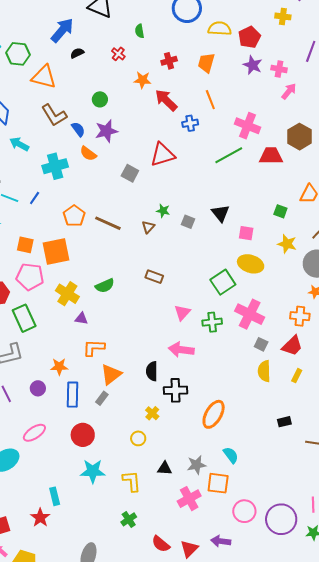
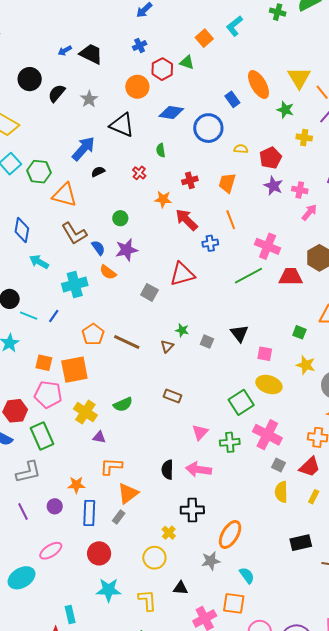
yellow semicircle: (220, 29) -> (241, 149), size x0.6
black semicircle: (152, 371) -> (167, 470), moved
black rectangle: (284, 422) -> (301, 543), size x1.5
yellow circle: (138, 438) -> (154, 558), size x1.5
gray star: (197, 465) -> (211, 561), moved

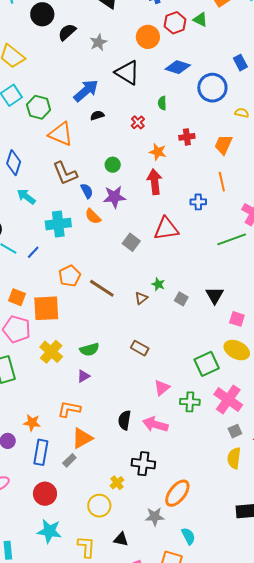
red arrow: (187, 220) -> (155, 182), moved, turned 30
purple triangle: (99, 437) -> (83, 376), moved, turned -48
gray square: (278, 465) -> (235, 431), turned 32

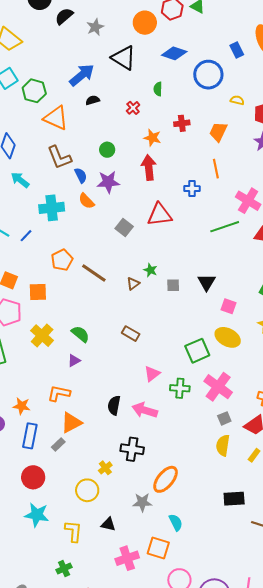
gray square: (181, 299) -> (173, 285), turned -32
orange square: (46, 308) -> (38, 292), size x0.7
green semicircle: (89, 349) -> (80, 334), turned -126

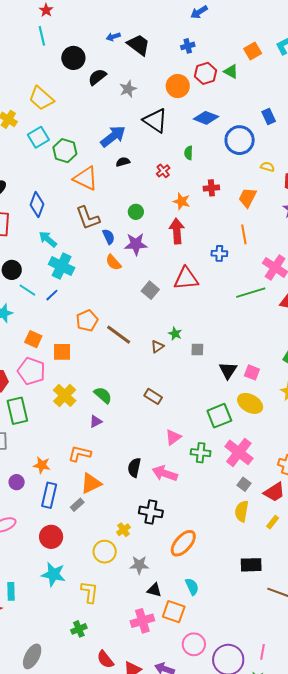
cyan cross: (52, 208) -> (62, 266), moved, turned 30
black triangle: (207, 282) -> (228, 370), moved
gray square: (224, 418) -> (244, 484), turned -32
gray star: (142, 502) -> (139, 565), moved
black triangle: (108, 524) -> (154, 590), moved

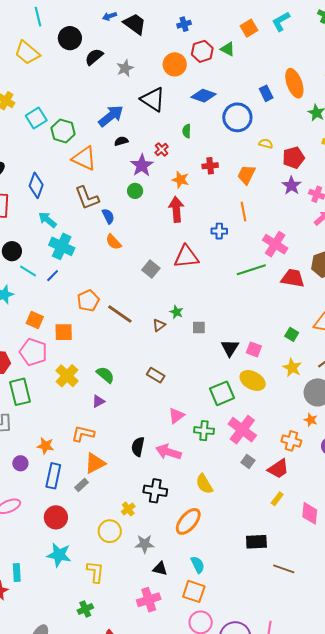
yellow trapezoid: (41, 98) -> (27, 53), moved
purple star: (136, 244) -> (142, 165), moved, turned -30
yellow semicircle: (242, 511) -> (204, 484), moved, turned -40
orange square: (174, 612) -> (194, 591), moved

